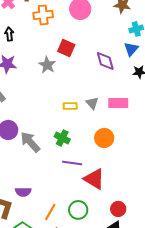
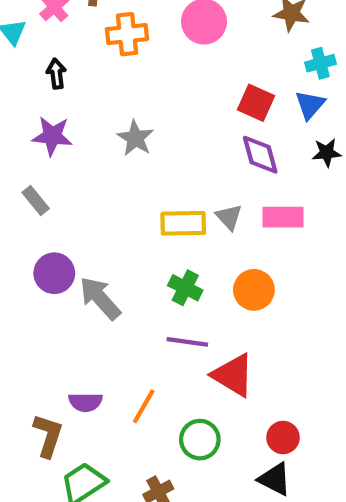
red square: (66, 48) -> (256, 103), moved
purple diamond: (105, 61) -> (260, 155), moved
yellow rectangle: (70, 106) -> (183, 223), size x1.5
green cross: (62, 138) -> (185, 288), moved
orange line: (50, 212) -> (144, 406), moved

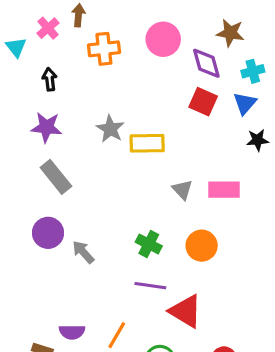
purple diamond: (260, 155) -> (206, 63), moved
gray rectangle: (36, 200) -> (56, 177), moved, size x1.5
yellow rectangle: (183, 223) -> (147, 143), moved
gray arrow: (100, 298) -> (83, 252), size x0.7

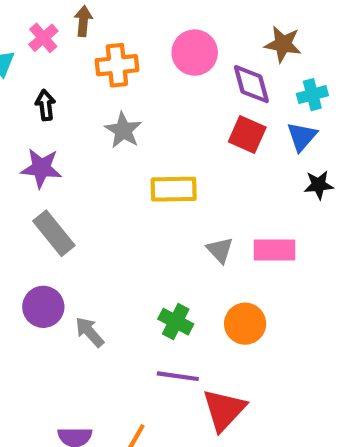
gray star: (110, 129) -> (123, 130), moved
red triangle: (186, 311) -> (224, 410), turned 42

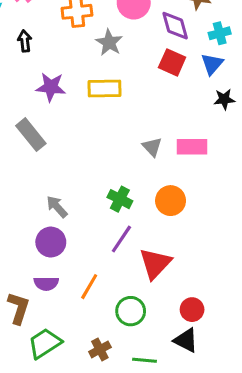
gray star: (123, 130) -> (109, 42), moved
purple star: (41, 168) -> (51, 87), moved
yellow rectangle: (174, 189) -> (105, 89), moved
purple circle: (43, 307) -> (51, 242), moved
purple line: (178, 376) -> (121, 239), turned -64

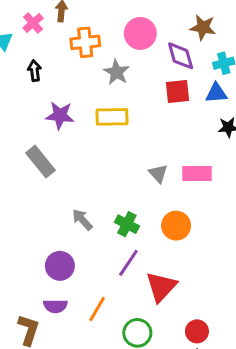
red square: (172, 62) -> (178, 92), turned -30
blue triangle: (212, 64) -> (216, 93), turned 45
gray arrow: (57, 207) -> (82, 220), moved

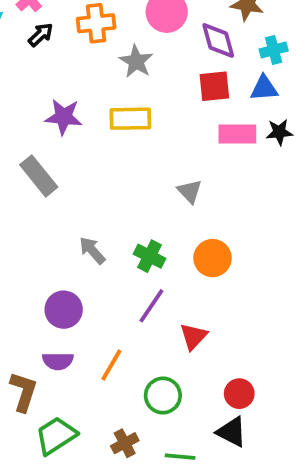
black arrow: (35, 71) -> (41, 35), moved, turned 54
pink rectangle: (197, 173) -> (237, 134), moved
red triangle: (161, 287) -> (193, 336), size x0.7

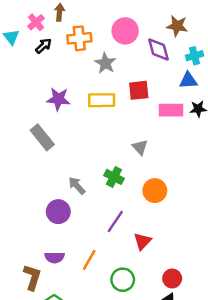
red square: (214, 86) -> (139, 90), moved
green cross: (150, 256) -> (114, 177), moved
purple circle: (64, 310) -> (58, 212), moved

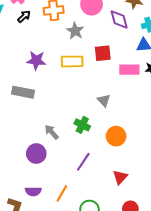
gray rectangle: (42, 137) -> (23, 92), turned -40
red triangle: (142, 241) -> (120, 177), moved

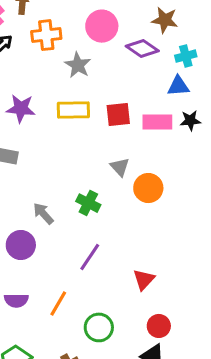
purple diamond: (119, 20) -> (142, 49), turned -40
red square: (103, 53) -> (118, 115), moved
orange circle: (116, 136) -> (148, 188), moved

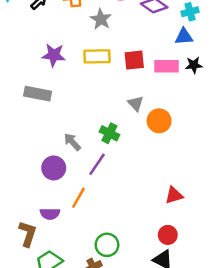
purple line: (90, 257) -> (97, 164), moved
red triangle: (144, 279) -> (174, 195), moved, turned 30
orange line: (58, 303) -> (78, 198), moved
green circle: (99, 327) -> (107, 245), moved

